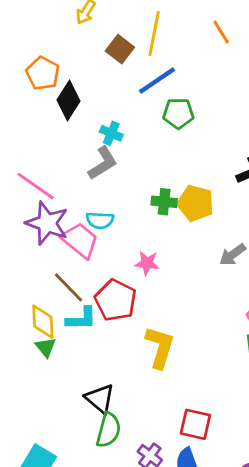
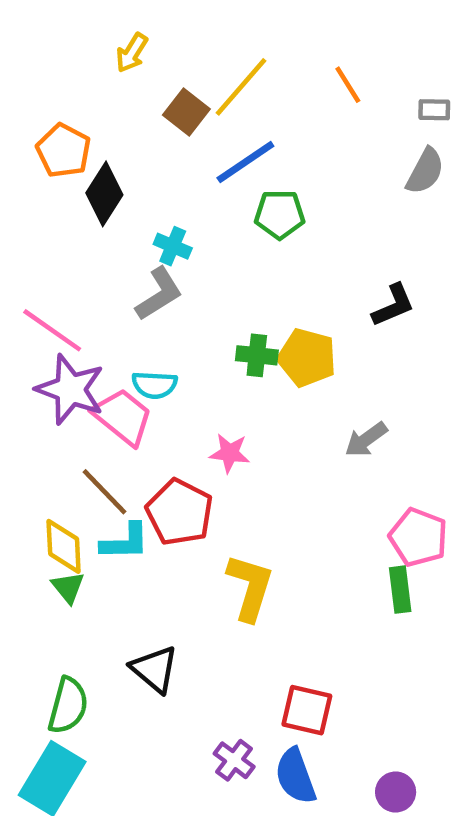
yellow line: (154, 33) -> (241, 87), turned 30
green semicircle: (108, 430) -> (68, 706), moved

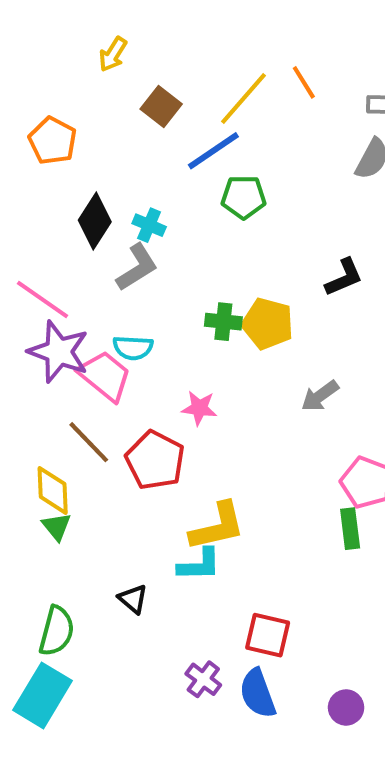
yellow line: (241, 87) -> (244, 98), moved
black diamond: (104, 194) -> (95, 221), moved
cyan L-shape: (125, 542) -> (199, 565), moved
yellow L-shape: (250, 587) -> (217, 527), turned 60
black triangle: (154, 669) -> (133, 599), size x0.7

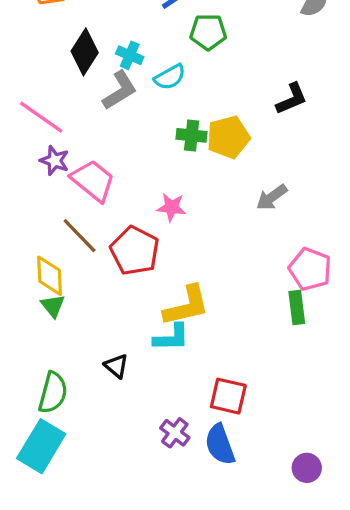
yellow pentagon: (268, 324) -> (228, 137), turned -30
cyan semicircle: (133, 348) -> (170, 77), moved, turned -32
purple star: (59, 352) -> (55, 161), size x0.6
purple circle: (346, 707) -> (307, 468), moved

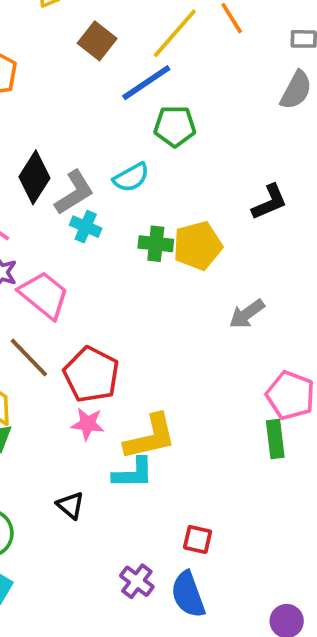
black diamond: (85, 52) -> (34, 177), moved
cyan cross: (130, 55) -> (86, 227), moved
pink star: (171, 207) -> (88, 424), moved
red square: (228, 396) -> (198, 539), size x0.7

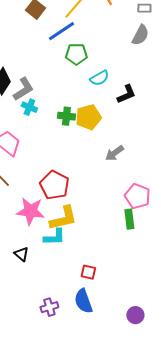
cyan semicircle: (131, 177) -> (99, 78), moved
red pentagon: (91, 375) -> (54, 185), moved
pink star: (88, 424) -> (30, 211), size x1.6
purple cross: (137, 581) -> (49, 307), moved, turned 36

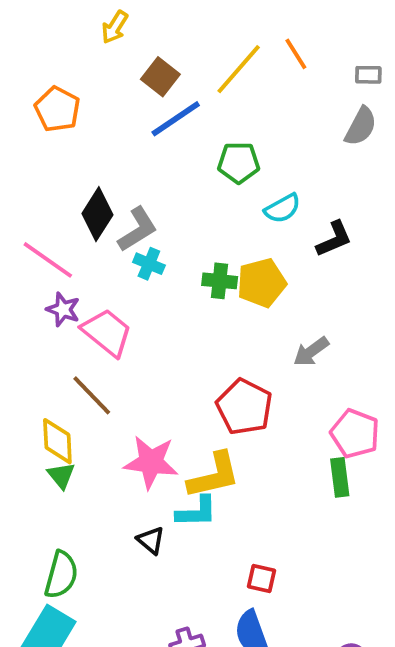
blue line: (61, 31) -> (176, 119), moved
red pentagon: (54, 185) -> (244, 407), moved
black triangle: (21, 254) -> (151, 540), moved

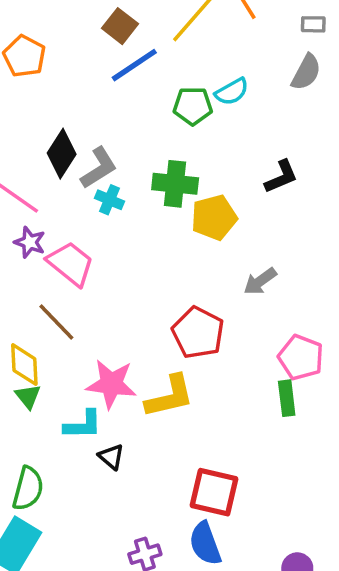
cyan semicircle: (283, 208) -> (232, 92), moved
green cross: (220, 281) -> (175, 184), moved, size x1.4
cyan L-shape: (197, 512) -> (83, 425), moved
red square: (262, 579) -> (214, 492), size x1.8

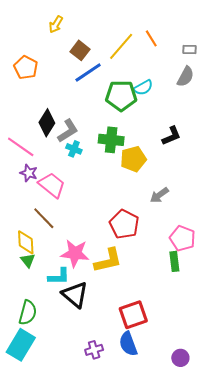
green pentagon: (193, 106) -> (121, 96), size x1.4
black triangle: (111, 457) -> (75, 295), size x1.8
red square: (214, 492) -> (133, 315), turned -32

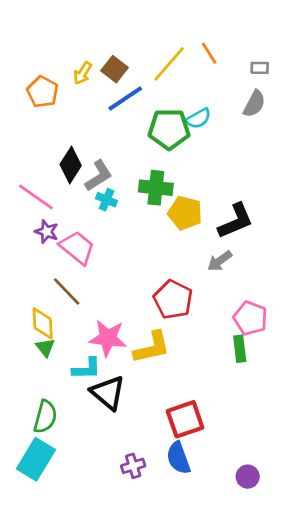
yellow arrow: (56, 24) -> (83, 73), moved
black L-shape: (171, 136) -> (236, 221), moved, size x1.4
yellow pentagon: (133, 159) -> (185, 213), turned 30

